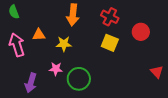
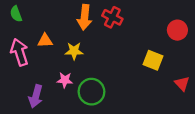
red cross: (110, 17) -> (112, 17), moved
red circle: (141, 32) -> (177, 30), moved
yellow square: (110, 43) -> (153, 60), moved

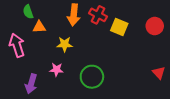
green semicircle: (16, 14) -> (28, 12), moved
orange triangle: (45, 41) -> (39, 27), moved
yellow square: (153, 60) -> (119, 27), moved
green circle: (91, 92) -> (92, 77), moved

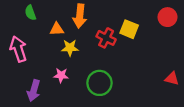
red cross: (98, 15) -> (106, 38), moved
red circle: (155, 26) -> (167, 17), moved
orange triangle: (39, 27) -> (57, 29), moved
red triangle: (159, 73) -> (172, 79), turned -32

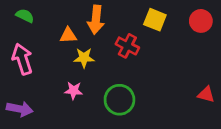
green semicircle: (30, 13) -> (25, 16), moved, turned 136
yellow square: (129, 29) -> (155, 20), moved
purple arrow: (34, 91) -> (20, 109), moved, turned -95

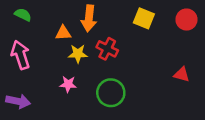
red cross: (127, 46) -> (107, 49), moved
red triangle: (206, 94) -> (182, 74), moved

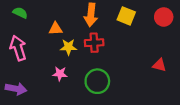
orange arrow: (89, 18) -> (91, 15), moved
red cross: (107, 49) -> (94, 43), turned -30

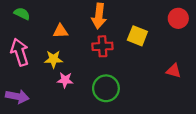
yellow square: (126, 16) -> (137, 36), moved
yellow star: (68, 47) -> (53, 59), moved

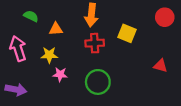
green semicircle: (22, 14) -> (31, 16), moved

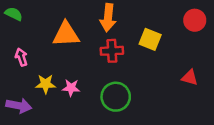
green semicircle: (31, 16) -> (14, 14), moved
orange triangle: (56, 29) -> (66, 34), size x1.6
pink arrow: (18, 49) -> (21, 57), size x0.6
yellow star: (49, 55) -> (46, 84), moved

